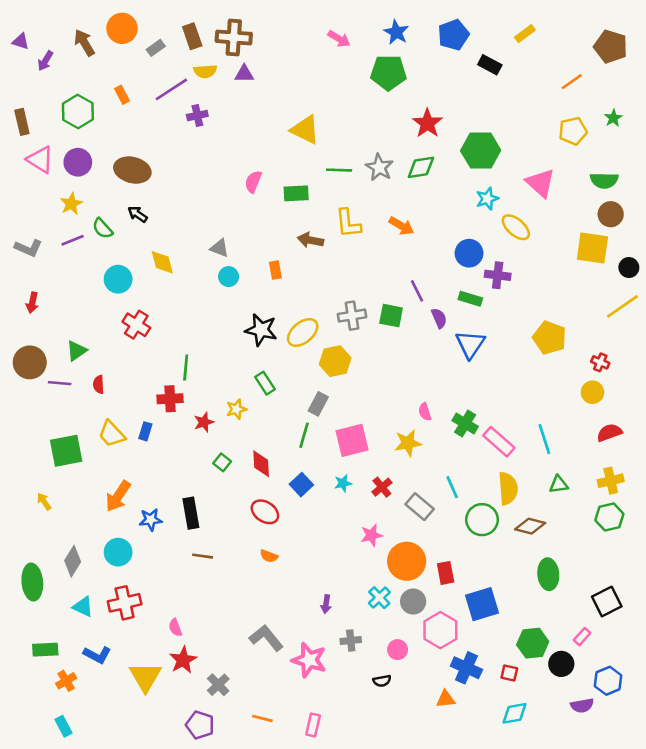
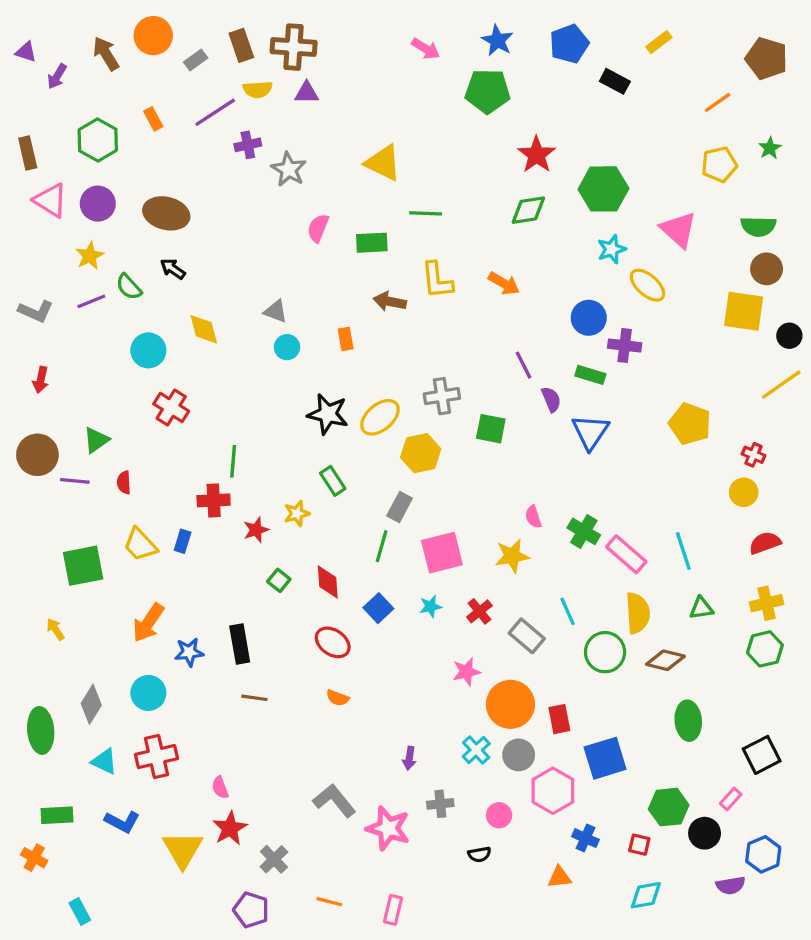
gray star: (379, 167) -> (289, 169), moved
green square: (391, 316) -> (491, 429), moved
blue cross: (466, 668) -> (585, 838), size x0.7
orange cross: (66, 681) -> (34, 858), moved, turned -30

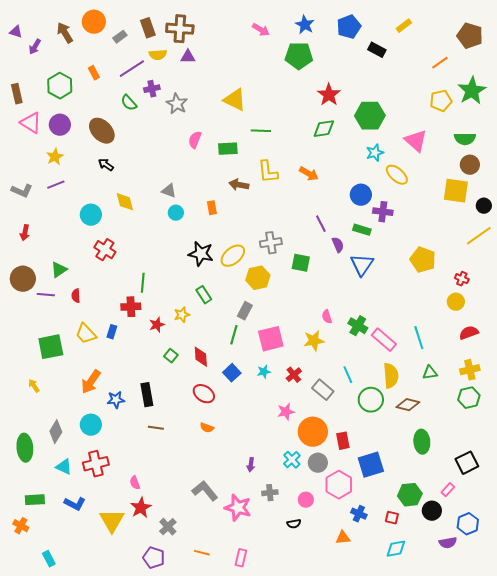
green star: (770, 148) -> (472, 91), size x2.0
brown ellipse: (166, 213) -> (102, 131), turned 32
green semicircle: (129, 287) -> (129, 103), moved

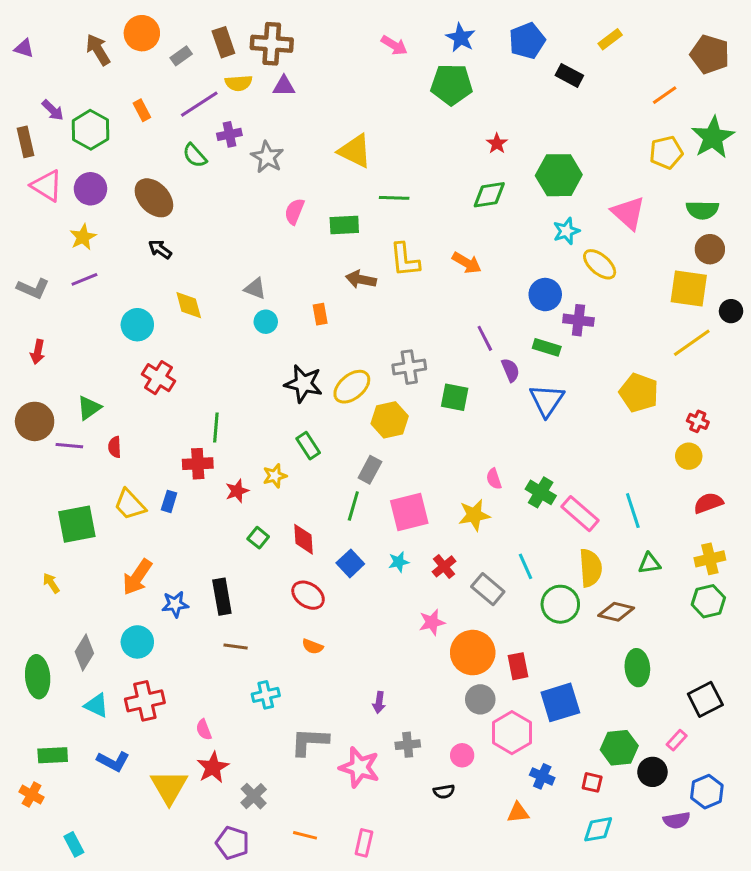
purple arrow: (35, 47) -> (53, 110), moved, turned -77
red star: (329, 95) -> (497, 143), size x0.6
yellow line: (479, 236) -> (692, 343), moved
cyan cross: (292, 460) -> (266, 695), moved, turned 30
gray L-shape: (205, 491) -> (310, 742), turned -48

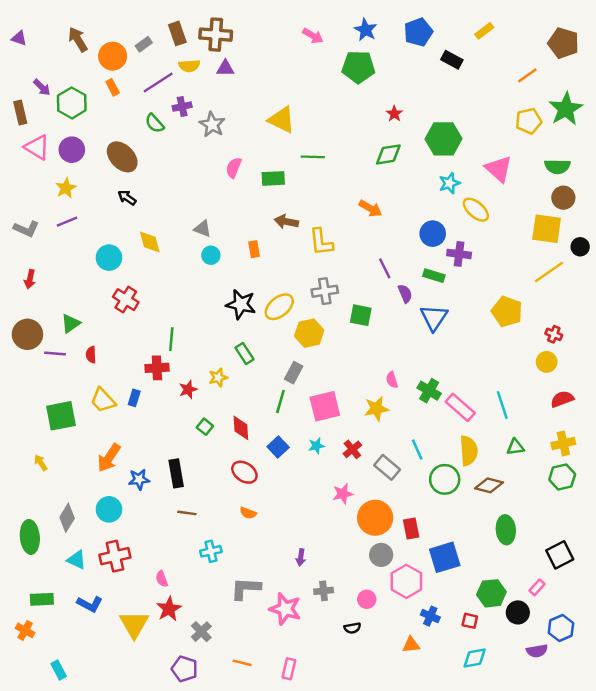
orange circle: (142, 33) -> (113, 56), moved
yellow L-shape: (405, 260) -> (321, 242), moved

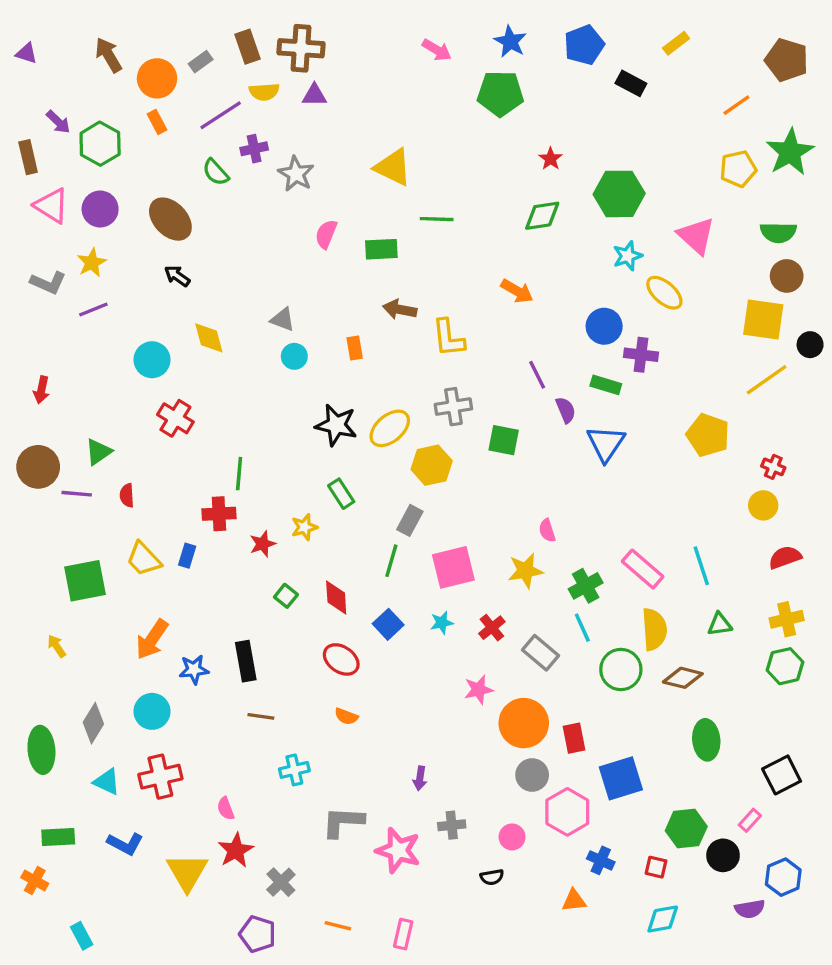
gray L-shape: (26, 229) -> (48, 283), moved
green cross: (429, 391) -> (586, 586), moved, turned 30

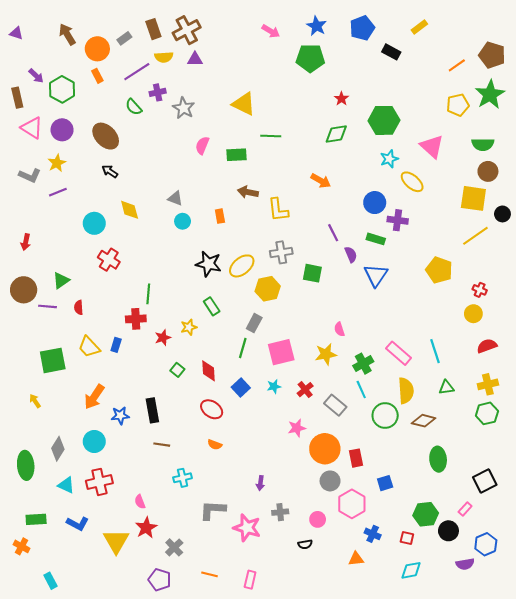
brown cross: (301, 48) -> (187, 30), turned -32
brown pentagon: (787, 60) -> (492, 55), moved
blue square: (621, 778) -> (385, 483), size x0.6

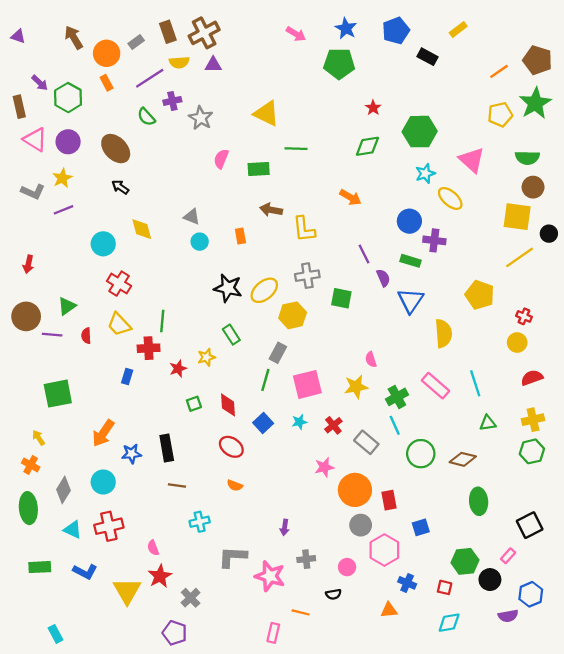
yellow trapezoid: (89, 347) -> (119, 324), moved
green square: (177, 370) -> (194, 404), turned 32
yellow semicircle: (406, 391) -> (443, 333), moved
orange cross: (22, 546) -> (31, 465), moved
orange line: (210, 574) -> (301, 612), moved

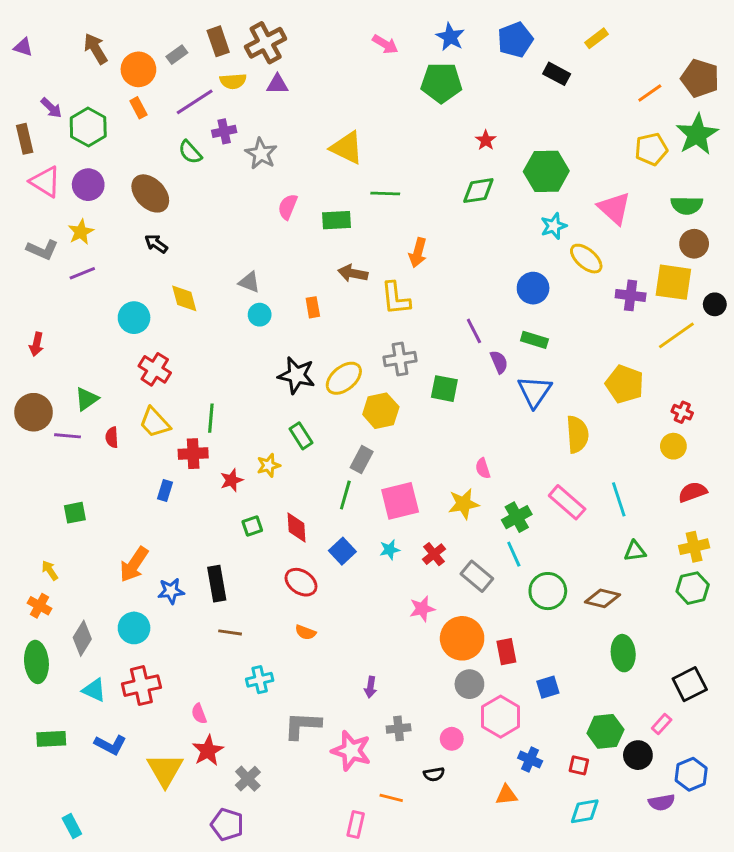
orange arrow: (350, 197) -> (418, 253), moved, turned 75
purple cross: (434, 240) -> (631, 295), moved
green square: (58, 394) -> (75, 513), size x0.6

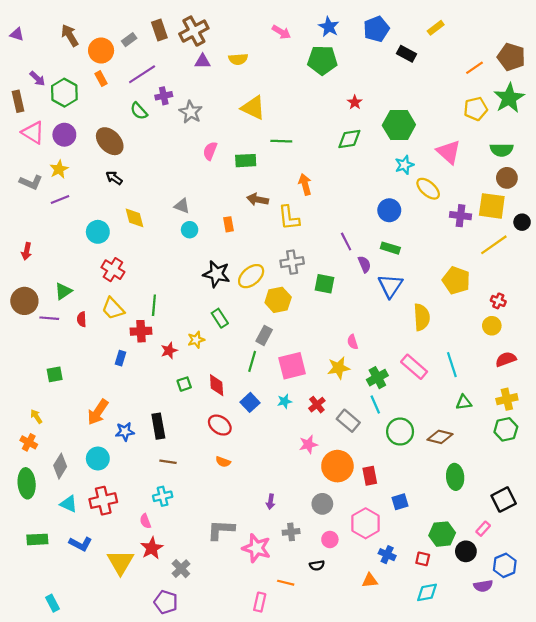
yellow semicircle: (233, 81) -> (238, 59), moved
orange arrow: (418, 253) -> (305, 184), turned 150
cyan cross: (260, 680) -> (163, 496), moved
gray circle: (469, 684) -> (322, 504), moved

